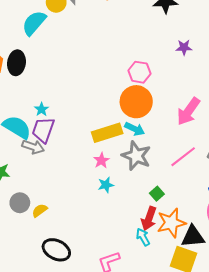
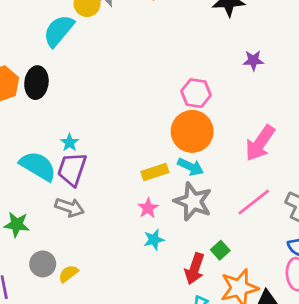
yellow rectangle: (107, 133) -> (155, 172), size x0.7
gray arrow: (33, 147) -> (70, 207), moved
red arrow: (149, 219) -> (195, 269), moved

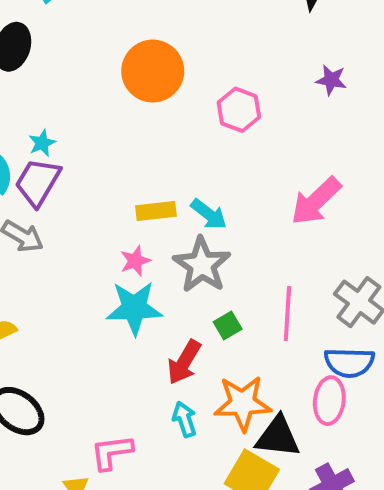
orange circle: (192, 131) -> (153, 71), moved
pink line: (254, 202) -> (287, 313), moved, turned -60
cyan star: (154, 240) -> (134, 308), size x1.8
green square: (220, 250) -> (228, 326), moved

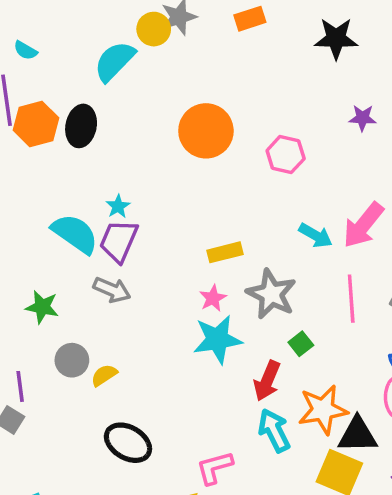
cyan arrow: (209, 214) -> (316, 235), moved
pink line: (287, 313) -> (351, 299), moved
cyan arrow: (185, 419) -> (274, 430), size x1.4

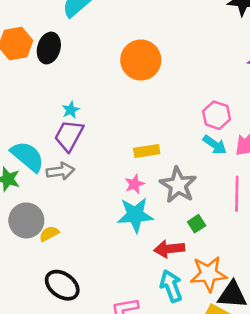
pink hexagon: (286, 155) -> (217, 115), moved
cyan semicircle: (75, 234) -> (28, 156), moved
gray arrow: (112, 290) -> (61, 171), turned -36
gray circle: (72, 360) -> (26, 220), size x1.4
red arrow: (267, 381) -> (169, 249), turned 56

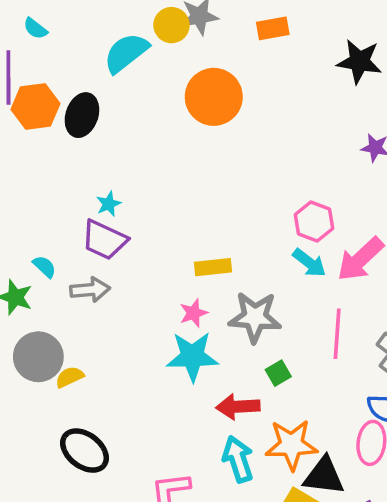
orange circle: (141, 60) -> (214, 97), moved
purple trapezoid: (69, 135) -> (104, 240), turned -96
cyan semicircle: (28, 156) -> (44, 267), size x0.5
gray star: (178, 185) -> (255, 317), turned -30

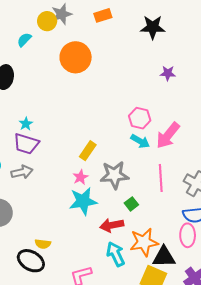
cyan semicircle: (126, 53) -> (24, 40), size x0.6
yellow rectangle: (213, 267) -> (88, 151), turned -42
yellow semicircle: (70, 377) -> (43, 244), moved, turned -140

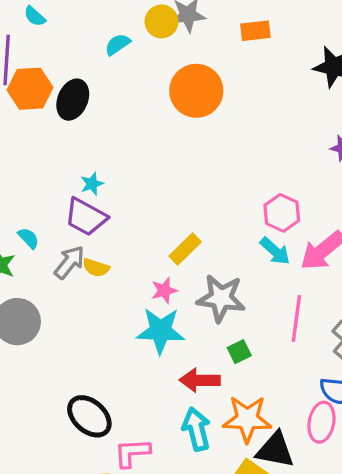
gray arrow: (22, 172) -> (69, 262), turned -50
yellow semicircle: (43, 244) -> (96, 268), moved
black ellipse: (31, 261) -> (89, 416), moved

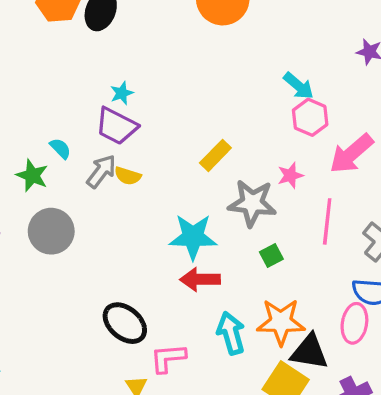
cyan arrow: (275, 251) -> (299, 86), moved
pink star: (164, 290) -> (290, 175), moved
red arrow: (200, 380) -> (200, 279), moved

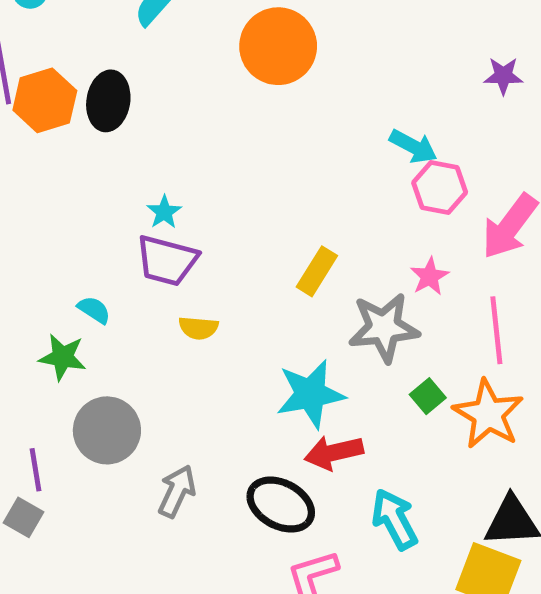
gray arrow: (101, 171) -> (177, 491), moved
orange star: (281, 322) -> (488, 414), moved, turned -30
black ellipse: (125, 323) -> (281, 505), moved

